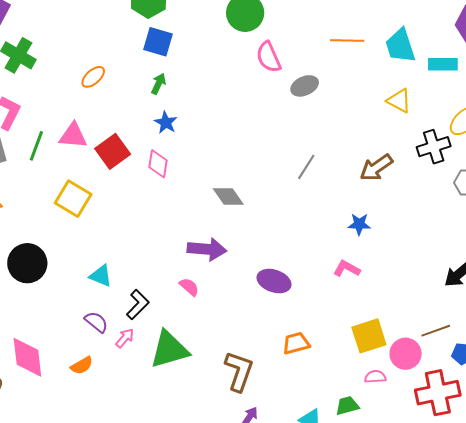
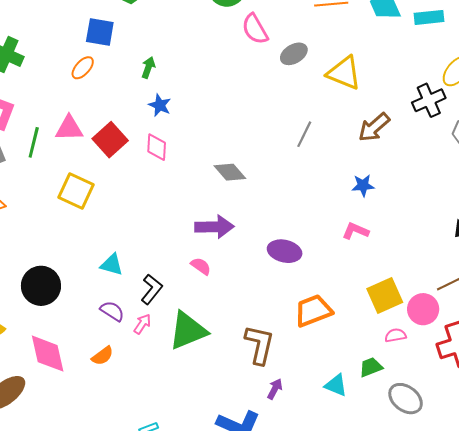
blue square: (158, 42) -> (100, 32), moved
yellow triangle: (399, 101) -> (344, 73), moved, size x1.4
black circle: (27, 263) -> (41, 286), moved
orange trapezoid: (296, 343) -> (313, 311), size x1.4

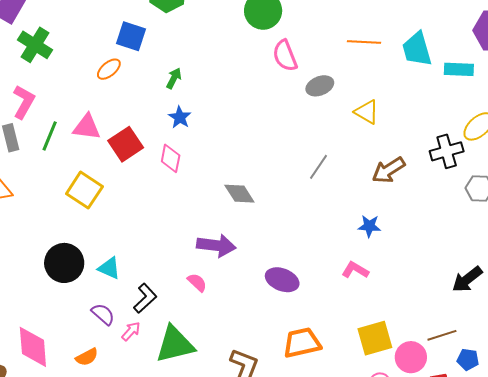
yellow triangle: (344, 73) -> (367, 112), size x0.7
black circle: (41, 286) -> (64, 263), moved

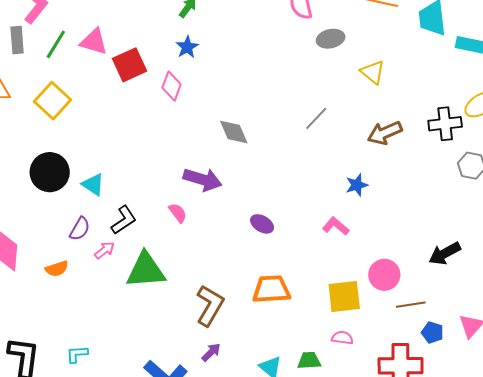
yellow square: (84, 190) -> (53, 101), moved
blue star: (369, 226) -> (357, 185), turned -30
purple ellipse: (282, 280) -> (262, 224), size x0.7
purple semicircle: (103, 314) -> (80, 229), turned 70
pink circle: (411, 357) -> (384, 275), moved

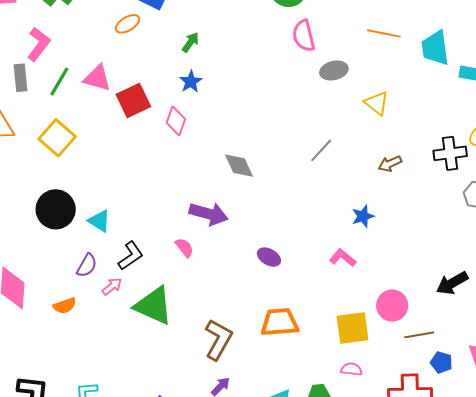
brown arrow: (385, 133) -> (390, 164), size x0.7
green triangle: (146, 270) -> (154, 306), turned 30

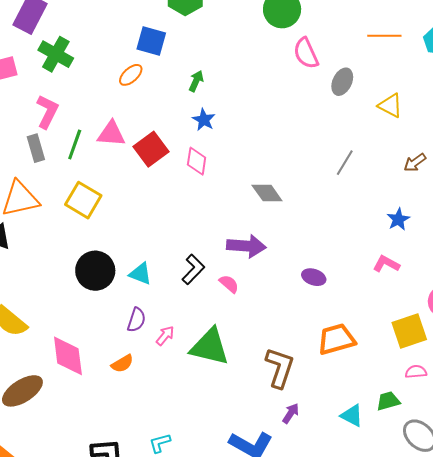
gray ellipse: (334, 70) -> (342, 82), turned -40
black L-shape: (131, 256) -> (193, 269), moved

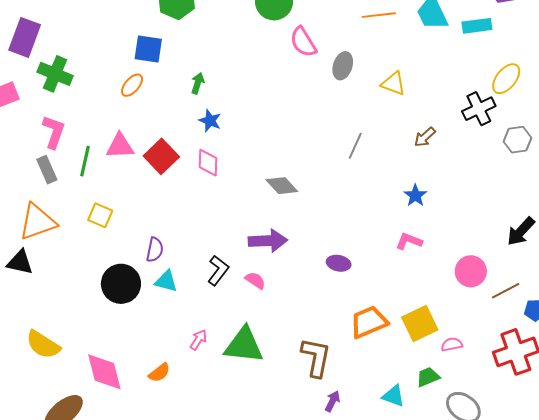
yellow square: (83, 200) -> (100, 215), size x0.7
purple semicircle: (136, 320) -> (155, 250), moved
yellow square: (409, 331) -> (420, 324), moved

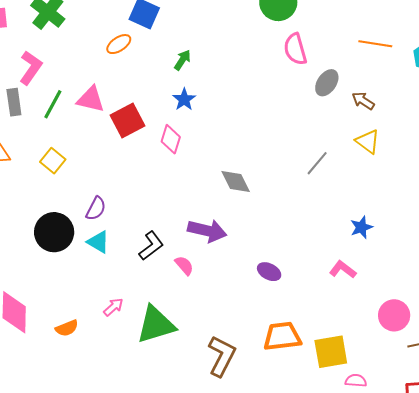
yellow triangle: (393, 84) -> (368, 142), moved
brown arrow: (425, 137) -> (363, 101), moved, turned 60
green triangle: (244, 345) -> (156, 325), turned -39

